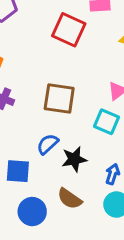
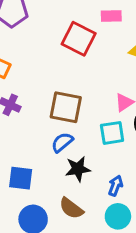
cyan square: (107, 122) -> (112, 133), turned -35
blue semicircle: (48, 144) -> (62, 142), moved

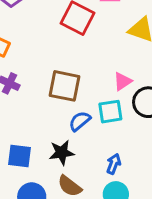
blue semicircle: (62, 142) -> (80, 121), moved
black star: (78, 169) -> (62, 153), moved

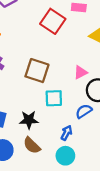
cyan square: (110, 112) -> (54, 98), moved
blue semicircle: (80, 121) -> (84, 111), moved

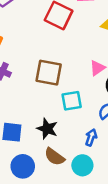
black star: (29, 120) -> (47, 129), turned 30
cyan circle: (65, 156) -> (82, 165), moved

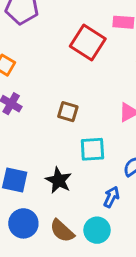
brown square: (49, 73) -> (68, 112), size x0.6
brown semicircle: (54, 157) -> (62, 231), moved

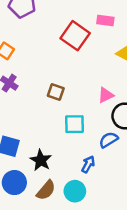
black star: (59, 180) -> (41, 160), moved
brown semicircle: (62, 231) -> (46, 190), turned -95

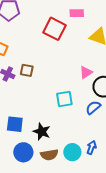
brown square: (56, 92) -> (27, 70), moved
blue arrow: (88, 164) -> (91, 147), moved
brown semicircle: (46, 190) -> (49, 155), turned 48

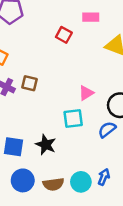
red square: (55, 29) -> (64, 35), size x0.6
pink triangle: (86, 72) -> (86, 93), moved
black star: (42, 132) -> (46, 145), moved

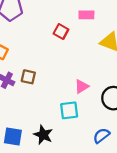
blue semicircle: (107, 130) -> (101, 136), moved

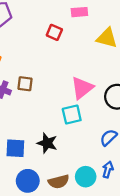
pink triangle: (82, 86) -> (82, 88), size x1.5

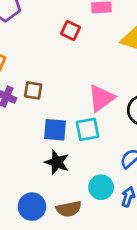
blue square: (15, 148) -> (55, 130), moved
cyan circle: (86, 177) -> (101, 187), moved

